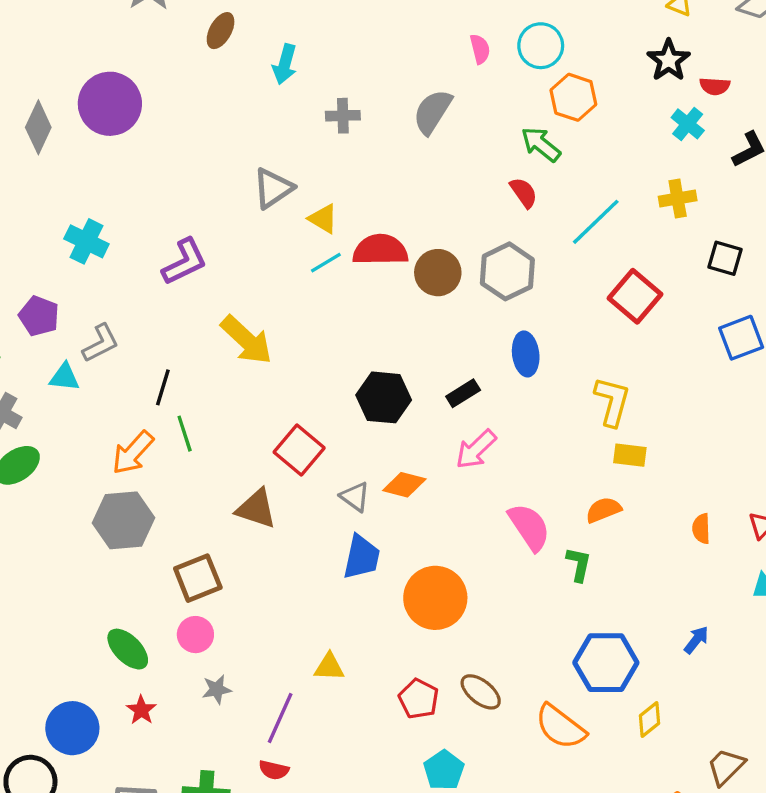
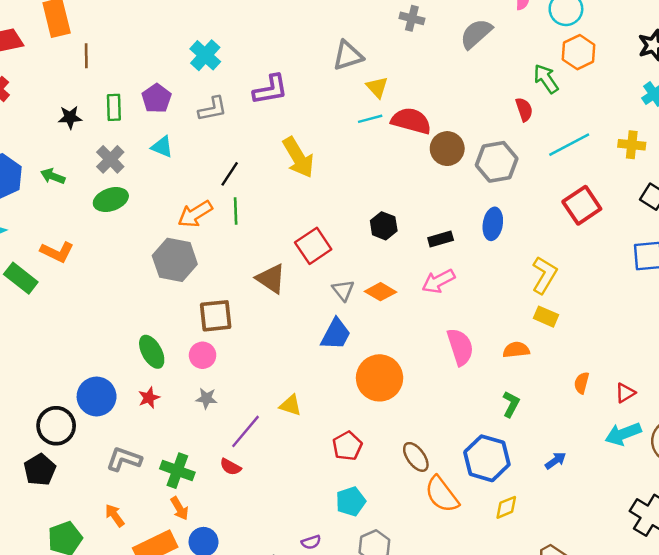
gray L-shape: (101, 343) -> (213, 109), moved
black hexagon: (384, 397) -> (384, 226), size x0.7
green L-shape: (579, 564) -> (511, 404), moved
brown ellipse: (481, 692) -> (416, 457), moved

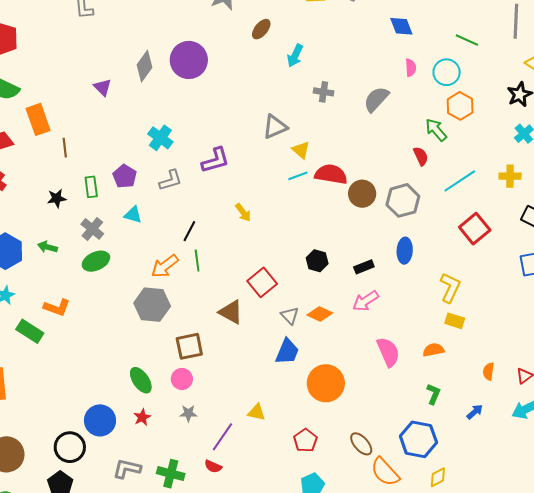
yellow arrow: (298, 157) -> (243, 212), size x0.6
blue arrow: (555, 461) -> (475, 412), moved

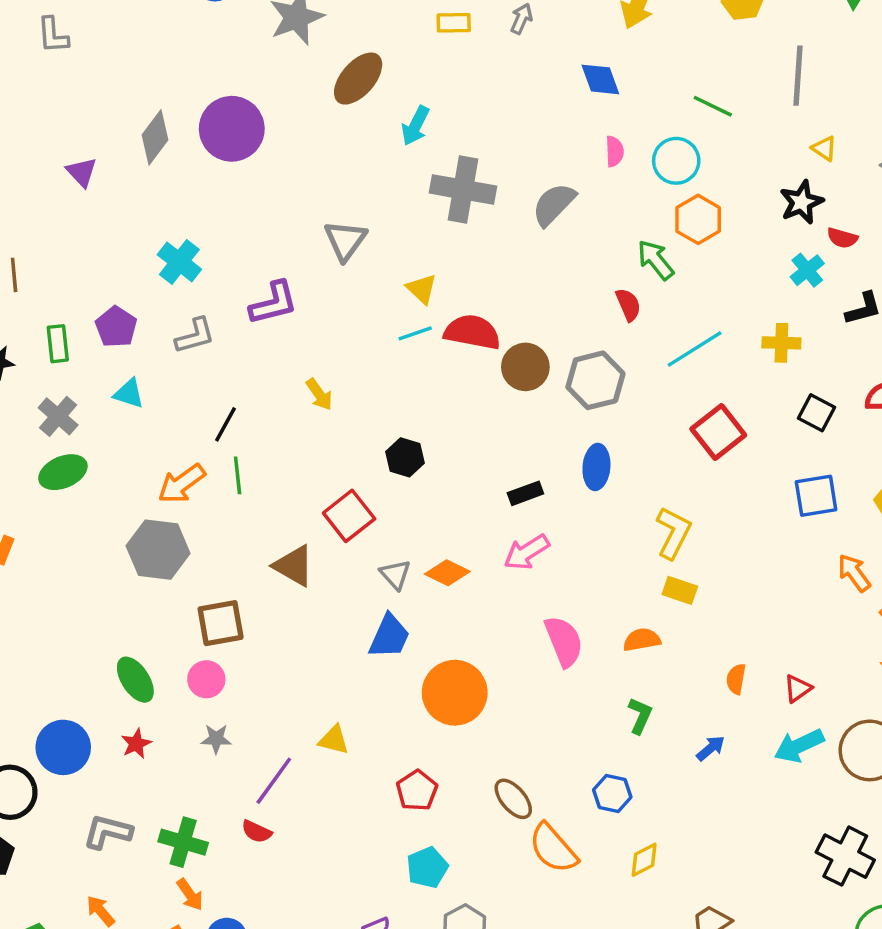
brown ellipse: (261, 29) -> (358, 79), size x1.5
gray cross: (324, 92) -> (463, 190), size x1.8
gray triangle: (275, 127) -> (345, 240), moved, turned -32
black hexagon: (317, 261) -> (405, 457), moved
blue hexagon: (418, 439) -> (612, 793), size x0.6

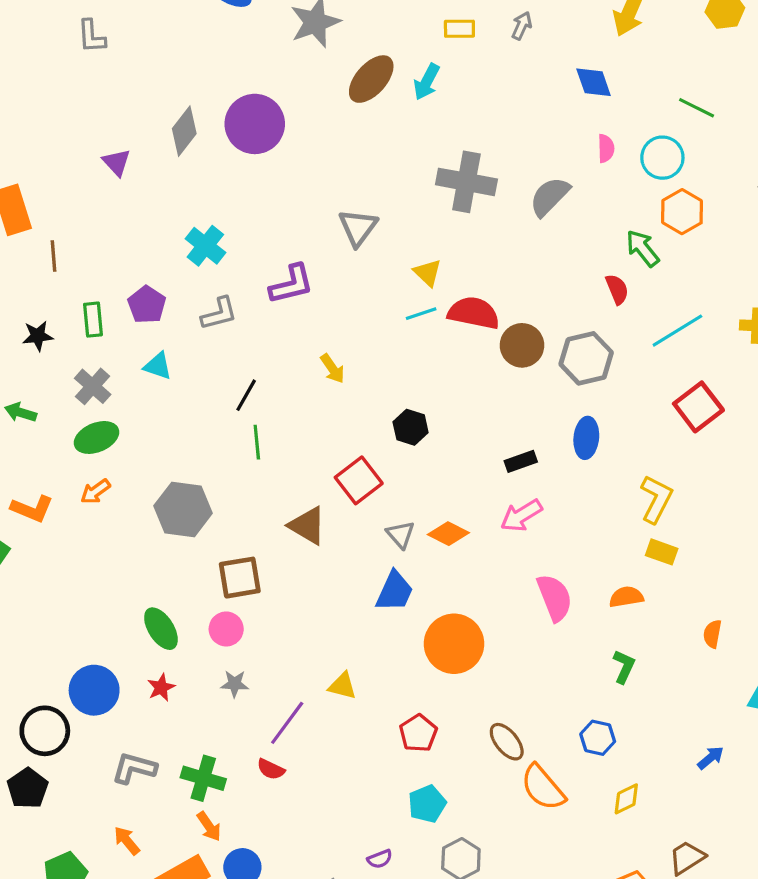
cyan arrow: (415, 126) -> (427, 82), moved
orange arrow: (182, 484) -> (95, 491), moved, size x0.7
blue arrow: (711, 748) -> (711, 758), moved

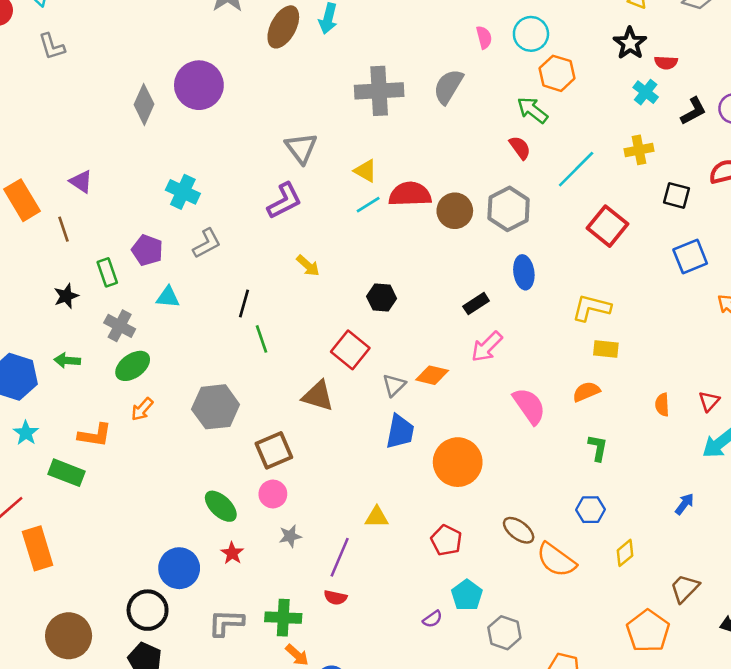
purple triangle: (117, 162) -> (81, 182), moved
purple L-shape: (291, 284) -> (284, 201), moved
yellow L-shape: (656, 499) -> (591, 308), turned -90
gray triangle: (401, 535) -> (394, 385), turned 40
purple semicircle: (380, 859) -> (432, 619), moved

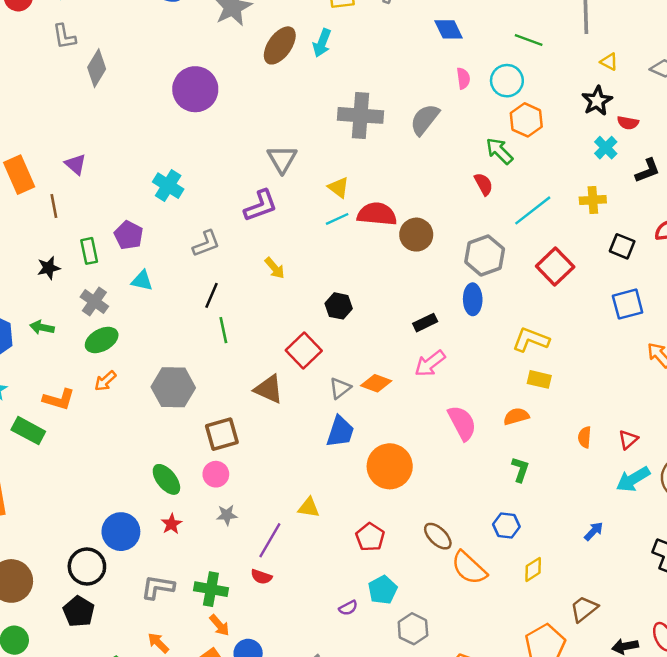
gray diamond: (144, 104) -> (97, 68), moved
gray hexagon: (509, 209) -> (485, 255), moved
gray L-shape: (207, 243) -> (206, 244), moved

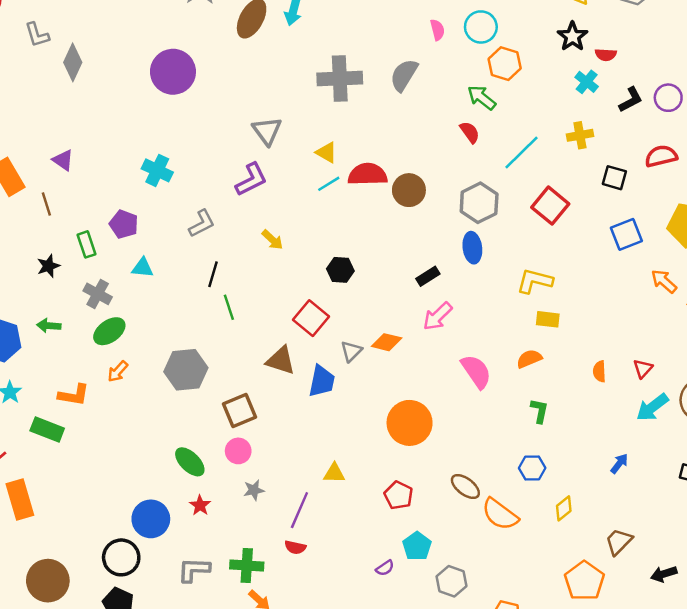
blue trapezoid: (340, 432) -> (322, 381), moved

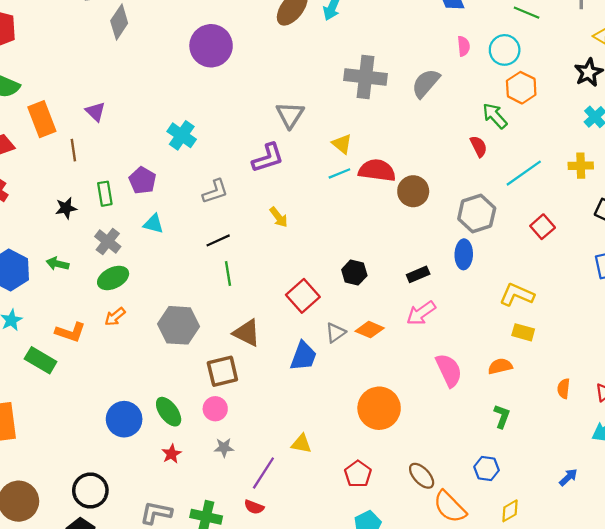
red square: (550, 206) -> (543, 227), size x0.7
black hexagon: (340, 270) -> (354, 273), moved
black line: (213, 274) -> (218, 240), turned 40
brown triangle: (281, 360) -> (247, 333), moved
blue circle: (151, 519) -> (124, 419), moved

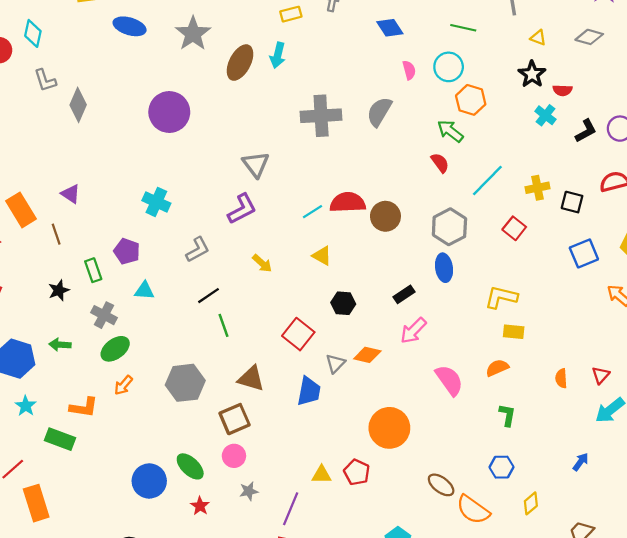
yellow triangle: (342, 144) -> (322, 256), moved
yellow cross: (581, 166) -> (537, 188), moved
red pentagon: (358, 474) -> (357, 472), moved

